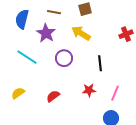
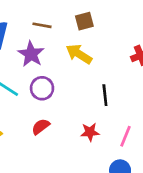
purple circle: (64, 58) -> (42, 88), moved
red semicircle: (53, 96) -> (41, 127), moved

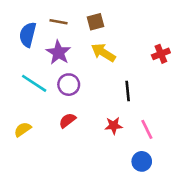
brown square: (84, 21) -> (96, 22), moved
brown line: (42, 25) -> (58, 22), moved
pink line: (126, 136) -> (147, 129), turned -48

